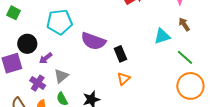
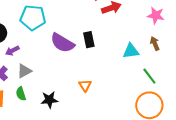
black rectangle: (120, 54) -> (89, 40), moved
orange triangle: (124, 79) -> (85, 85), turned -32

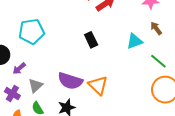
purple semicircle: (62, 43) -> (70, 81), moved
orange triangle: (85, 85) -> (98, 85), size x1.5

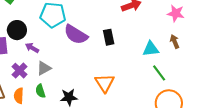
green line: (158, 61) -> (159, 73), moved
purple arrow: (19, 68) -> (32, 48), turned 56
purple semicircle: (70, 81) -> (76, 35), moved

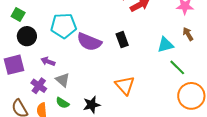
black circle: (17, 30) -> (27, 36), moved
gray triangle: (44, 68) -> (63, 80), turned -42
green semicircle: (40, 91) -> (63, 103), turned -32

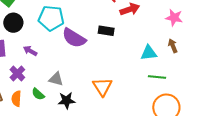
black rectangle: (122, 40) -> (106, 31), moved, turned -70
green line: (177, 67) -> (157, 77), turned -48
gray triangle: (63, 80) -> (56, 79), moved, turned -35

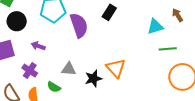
black rectangle: (106, 31) -> (109, 12), turned -56
purple semicircle: (74, 38) -> (79, 25), turned -130
black star: (67, 101) -> (93, 79), moved

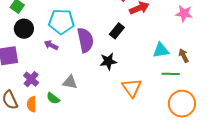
brown arrow: (178, 15) -> (184, 56), moved
purple arrow: (38, 46) -> (51, 45), moved
orange triangle: (116, 68) -> (132, 88), moved
black star: (93, 79) -> (108, 61), moved

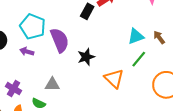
cyan pentagon: (61, 22) -> (33, 27), turned 30
black rectangle: (117, 31) -> (87, 11), moved
green line: (171, 74) -> (139, 59), moved, turned -42

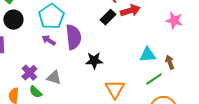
purple arrow: (27, 52) -> (49, 40), moved
green line: (139, 59) -> (154, 79), moved
purple cross: (13, 89) -> (29, 73), moved

